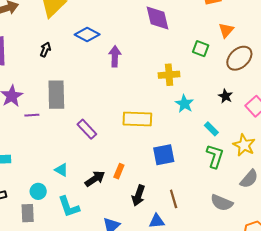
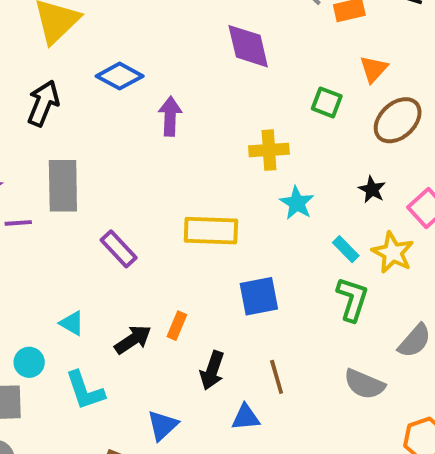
black arrow: (45, 50) -> (43, 103), size x1.6
yellow star: (244, 145) -> (393, 253), moved

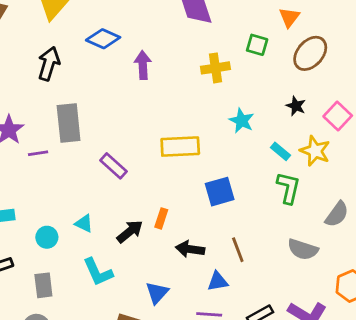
yellow cross: (269, 150) -> (215, 68), moved
cyan circle: (29, 362) -> (47, 237), moved
black arrow: (212, 370) -> (190, 249), turned 84

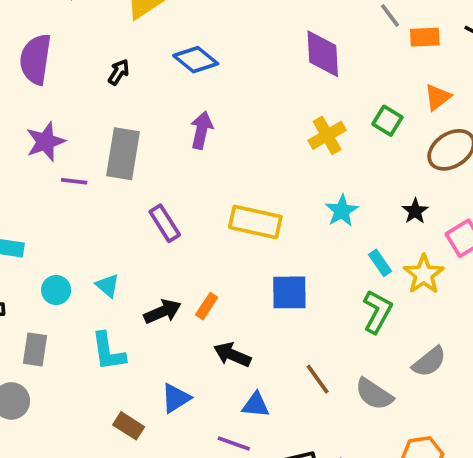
black arrow: (49, 64) -> (119, 72), size x0.6
purple arrow: (143, 65) -> (201, 130), moved
yellow cross: (215, 68) -> (327, 135), turned -36
brown line: (238, 250) -> (318, 379), moved, turned -30

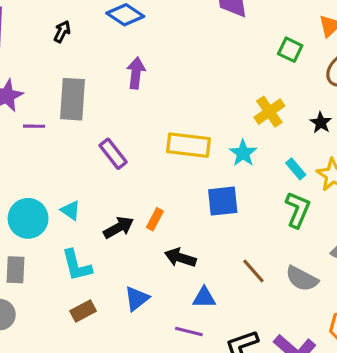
yellow cross: (327, 135) -> (269, 112), moved
cyan star: (342, 211) -> (243, 153), moved
cyan circle: (56, 290) -> (28, 218), size x1.6
brown rectangle: (129, 426) -> (83, 311), moved, turned -55

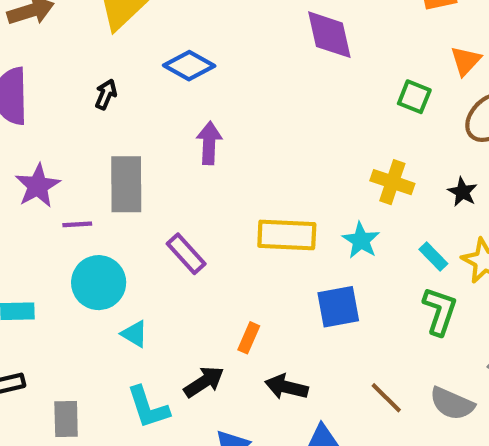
yellow cross: (269, 112) -> (392, 182), turned -32
cyan circle: (28, 218) -> (99, 283), moved
black arrow: (119, 228) -> (204, 382), moved

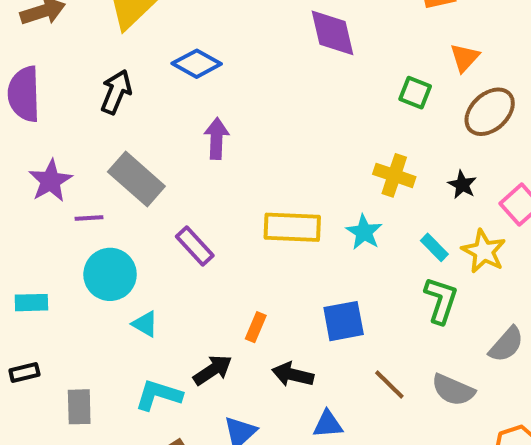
black arrow: (106, 94) -> (116, 92), size x1.5
gray rectangle: (126, 184) -> (136, 179), turned -48
blue square: (338, 307) -> (344, 321), moved
cyan L-shape: (148, 407) -> (159, 395), turned 126

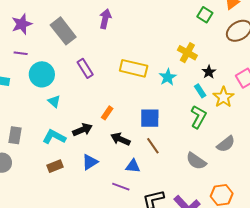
black star: (462, 185) -> (209, 72), moved
purple line: (89, 218) -> (21, 53), moved
brown line: (389, 385) -> (153, 146), moved

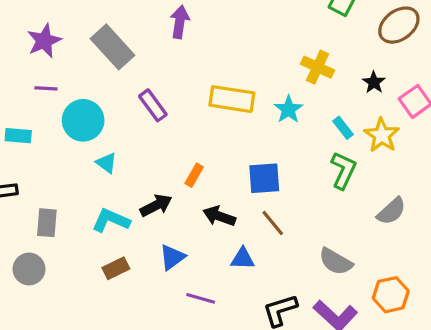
black star: (209, 72) -> (374, 82), moved
gray semicircle: (196, 161) -> (336, 262), moved
purple line: (121, 187) -> (201, 298), moved

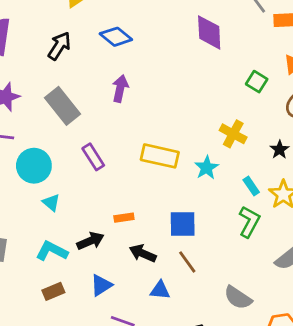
orange rectangle: (194, 175) -> (124, 218), turned 48

